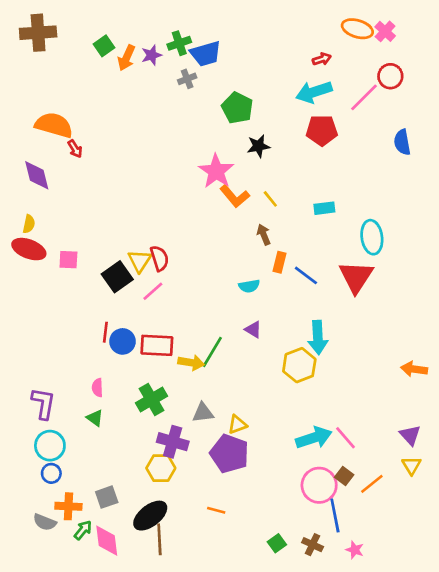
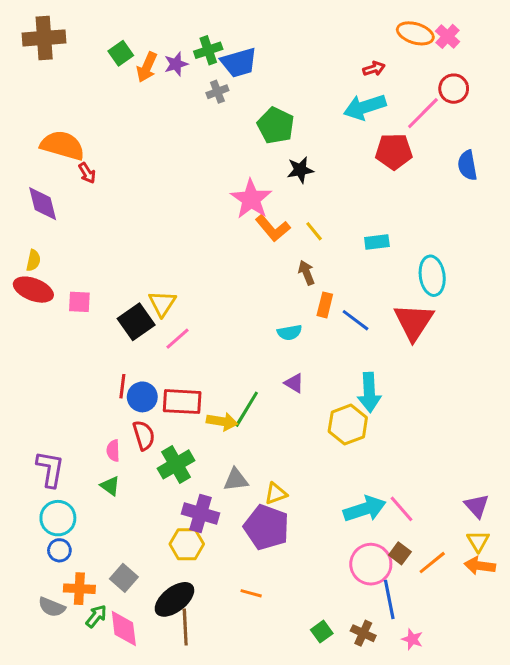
red pentagon: (322, 130) -> (394, 151), moved
red semicircle: (159, 258) -> (144, 435), moved
orange arrow: (414, 369) -> (480, 566), moved
gray square: (107, 497) -> (124, 578), turned -30

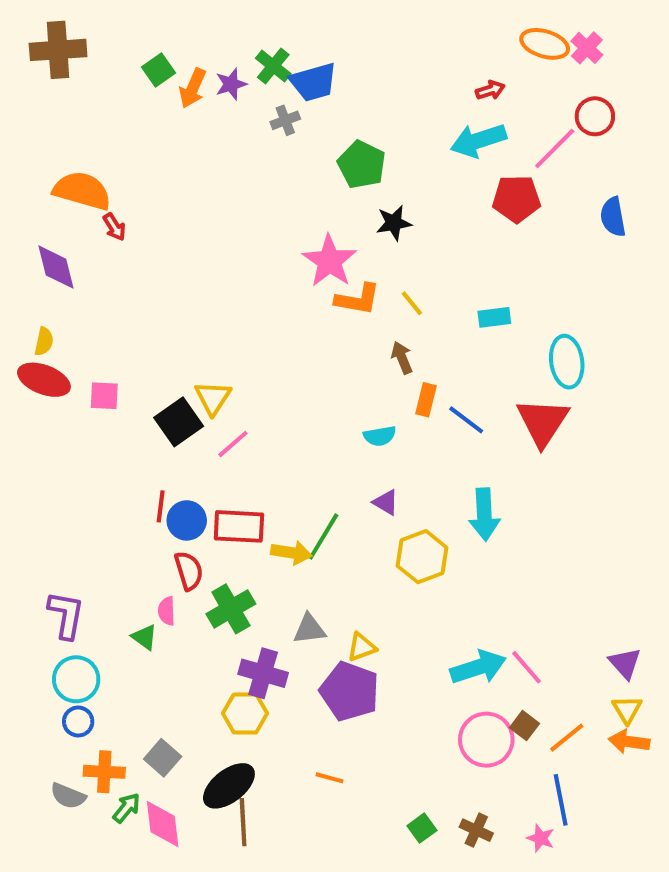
green cross: (208, 50) -> (273, 66), turned -32
orange L-shape: (273, 228) -> (358, 299), turned -40
yellow hexagon: (348, 425) -> (422, 557), moved
pink semicircle: (113, 451) -> (167, 611), moved
blue line: (389, 599) -> (561, 800), moved

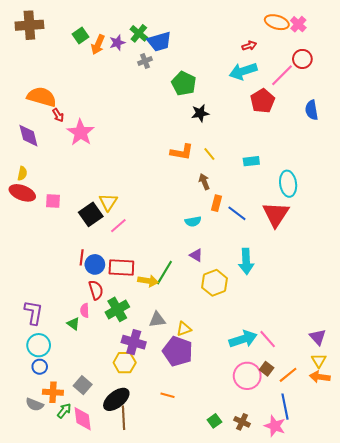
red pentagon: (516, 199) -> (263, 101), turned -30
pink star: (329, 261) -> (81, 133), moved
pink star: (541, 838) -> (275, 426), size x1.5

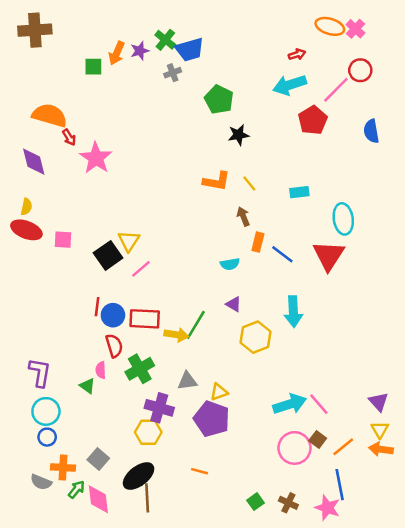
green square: (81, 35) -> (93, 67), moved, turned 35

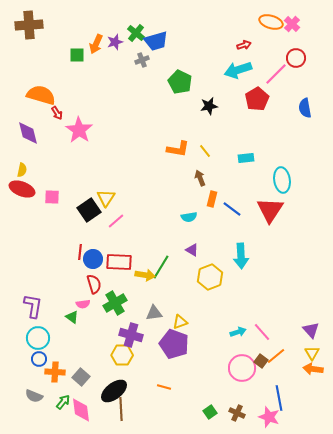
black star: (238, 135) -> (209, 106), moved
pink semicircle: (101, 370) -> (83, 304), turned -96
cyan arrow: (290, 404) -> (238, 332), size x0.6
orange line: (343, 447) -> (276, 356), moved
orange cross: (63, 467) -> (55, 372), moved

